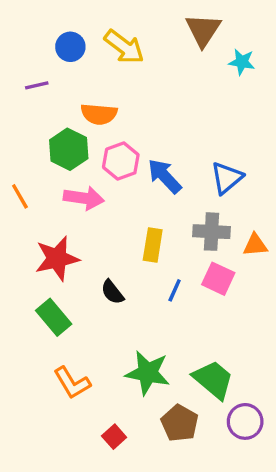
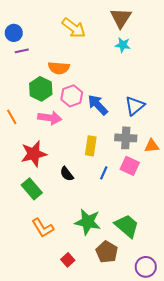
blue circle: (70, 47) -> (14, 33), moved
cyan star: (242, 62) -> (123, 45), moved
purple circle: (245, 421) -> (146, 267), moved

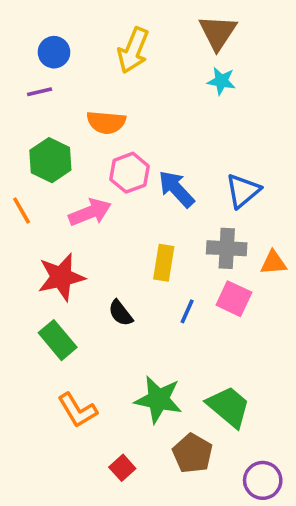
yellow arrow: (74, 28) -> (133, 50), turned 75
blue circle: (14, 33) -> (54, 52), moved
green hexagon: (41, 89) -> (50, 160), moved
pink arrow: (50, 118) -> (90, 212), turned -30

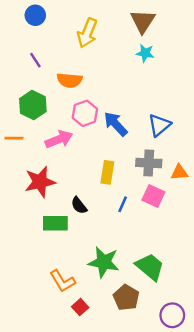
blue circle: (54, 52) -> (35, 15), moved
purple line: (40, 92) -> (35, 60), moved, turned 70
orange line: (22, 211) -> (14, 138), turned -60
green rectangle: (58, 340) -> (55, 223), moved, turned -50
orange L-shape: (77, 410) -> (62, 281), moved

